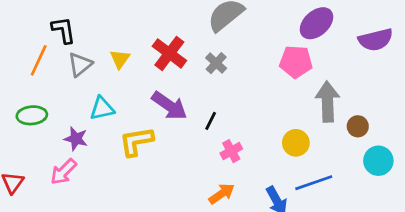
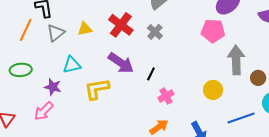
yellow triangle: (120, 59) -> (85, 29), turned 42
blue line: (314, 183) -> (241, 118), moved

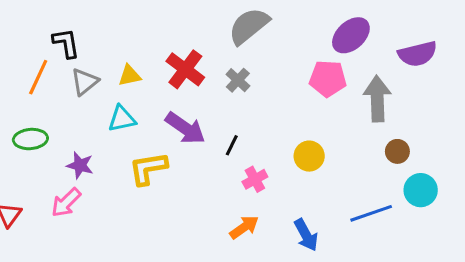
gray arrow: (236, 60) -> (377, 99), moved
cyan triangle: (72, 65) -> (122, 119), moved
yellow circle: (213, 90) -> (309, 156), moved

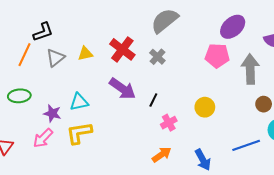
black L-shape: (66, 43) -> (43, 32), turned 80
cyan triangle: (122, 119) -> (79, 102), moved
yellow L-shape: (148, 168) -> (79, 133), moved

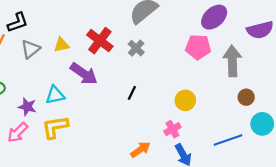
purple arrow: (122, 89) -> (84, 74), moved
pink cross: (169, 123) -> (172, 129), moved

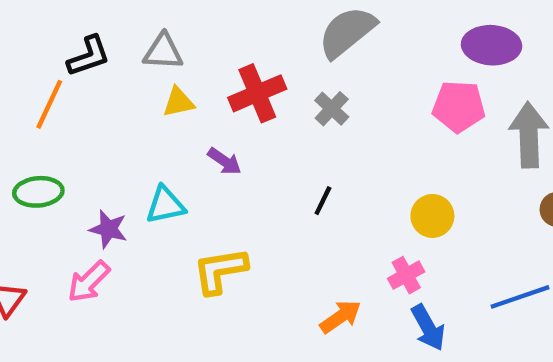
purple ellipse: (214, 17) -> (492, 45), turned 45
red cross: (100, 41) -> (257, 93), turned 30
gray triangle: (30, 49) -> (163, 52), moved, turned 42
purple arrow: (84, 74) -> (224, 161), size x0.6
yellow L-shape: (55, 127) -> (220, 271), moved

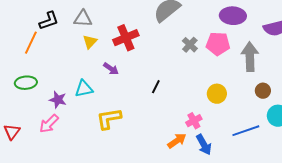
yellow triangle: (178, 102) -> (90, 42), turned -35
gray cross: (332, 109) -> (190, 45), moved
yellow circle: (432, 216) -> (217, 94), moved
orange arrow: (340, 317) -> (177, 141), moved

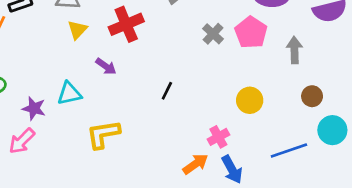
pink pentagon: (218, 44) -> (251, 32), turned 30
gray arrow: (250, 57) -> (294, 50), size x0.7

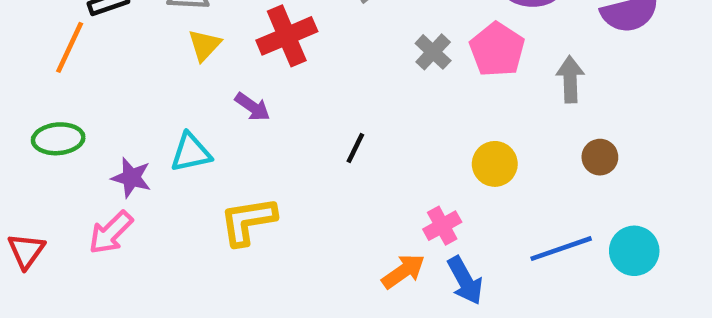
cyan circle: (332, 130) -> (634, 251), moved

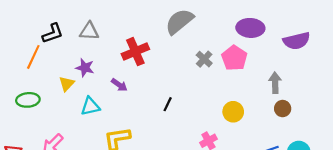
yellow triangle: (204, 45) -> (67, 84), moved
gray arrow: (570, 79) -> (275, 83), moved
purple star: (131, 178) -> (85, 68), moved

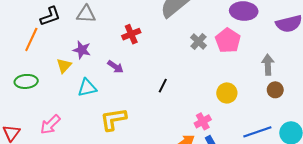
red cross: (135, 52) -> (131, 34), size x0.7

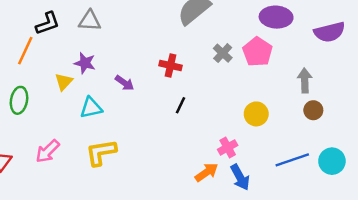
red cross: (131, 34) -> (171, 66), moved, turned 36
green ellipse: (26, 81) -> (19, 100), turned -75
yellow L-shape: (113, 119) -> (101, 152), moved

